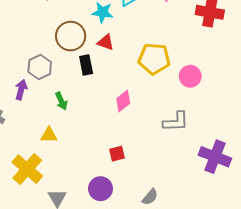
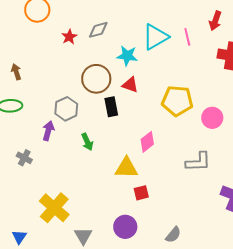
yellow triangle: (49, 135) -> (126, 168), moved, size x1.4

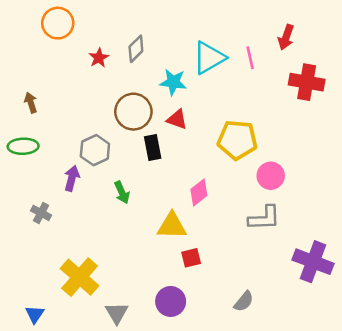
gray diamond: (98, 30) -> (136, 49), turned -30
pink circle: (212, 118) -> (271, 176), moved
gray semicircle: (173, 235) -> (244, 301), moved

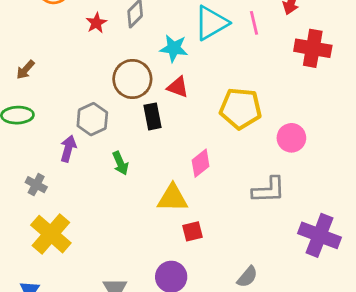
brown arrow: (31, 103) -> (25, 70), turned -120
pink circle: (271, 176) -> (291, 138), moved
yellow cross: (80, 277) -> (51, 234), moved

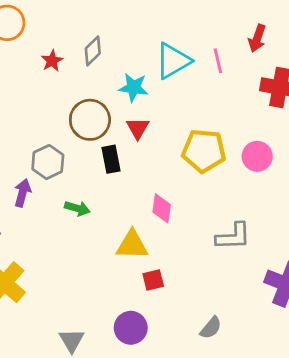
red triangle: (178, 87) -> (138, 128), turned 40
pink circle: (291, 138) -> (257, 156), moved
green arrow: (120, 163) -> (77, 208), turned -50
pink diamond: (201, 163) -> (162, 208), turned -44

